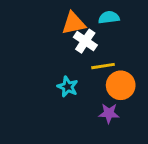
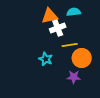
white cross: (85, 41) -> (58, 28), turned 35

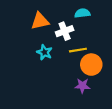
orange triangle: (50, 16) -> (40, 21), moved
cyan star: (46, 59) -> (44, 52), moved

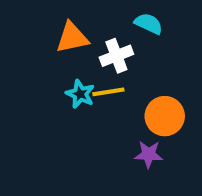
cyan semicircle: (82, 13) -> (149, 24), turned 32
yellow line: (78, 50) -> (108, 92), moved

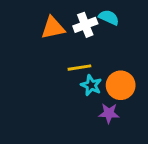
white cross: (116, 56) -> (85, 25), moved
cyan star: (80, 94) -> (91, 85), moved

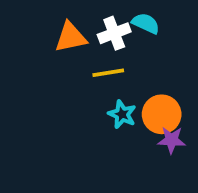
yellow line: (79, 68) -> (108, 73), moved
purple star: (109, 113) -> (171, 140), moved

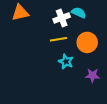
orange triangle: (71, 37) -> (20, 13), moved
orange circle: (162, 114) -> (87, 42), moved

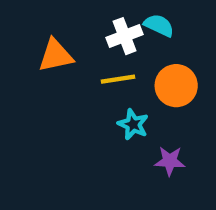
orange triangle: (20, 13) -> (56, 55), moved
purple star: (92, 75) -> (170, 161), moved

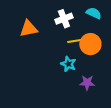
cyan semicircle: (159, 25) -> (94, 13), moved
yellow line: (118, 79) -> (76, 41), moved

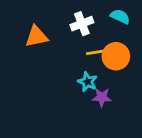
purple star: (87, 83) -> (102, 97), moved

